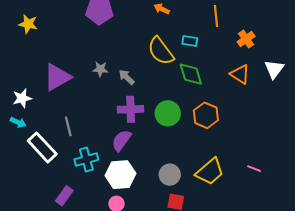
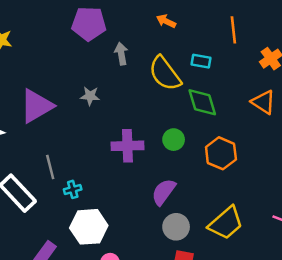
gray arrow: (127, 77) -> (121, 54), moved, turned 36
green circle: (168, 113) -> (174, 140), moved, size x0.7
purple semicircle: (122, 140) -> (164, 192), moved
cyan cross: (86, 160) -> (73, 189), moved, size x0.6
white hexagon: (121, 175) -> (89, 227), moved

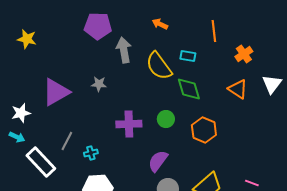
gray arrow: (121, 54) -> (124, 50), size x1.4
gray line: (50, 167) -> (67, 141), turned 42
cyan cross: (73, 189) -> (91, 153), moved

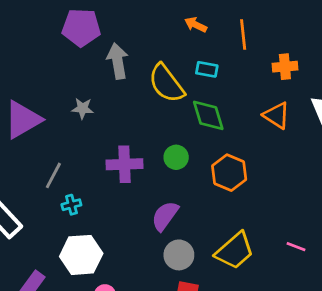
orange arrow: (160, 24) -> (196, 25), moved
orange cross: (244, 54) -> (285, 67), turned 30
gray line: (67, 141) -> (53, 175), moved

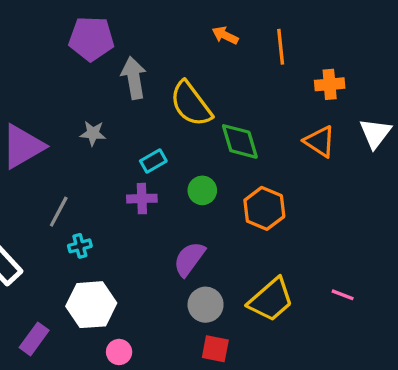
cyan rectangle: (207, 69) -> (153, 161), moved, turned -40
purple cross: (124, 164) -> (142, 199), size x0.7

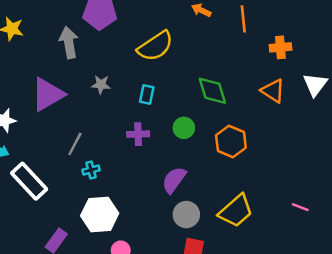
gray arrow: (134, 78) -> (69, 42), moved
yellow semicircle: (191, 104) -> (155, 46), moved, turned -87
cyan rectangle: (153, 161) -> (147, 94), moved, turned -48
pink line: (343, 295) -> (300, 207), moved

